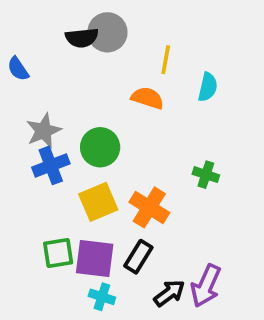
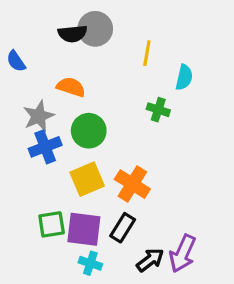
orange semicircle: (148, 98) -> (71, 87), moved
green cross: (206, 175) -> (158, 110), moved

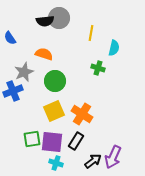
blue cross: (45, 147) -> (13, 91), moved

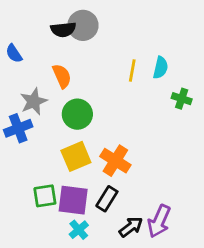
yellow line: (91, 33) -> (132, 70), moved
orange semicircle: (44, 54) -> (62, 76), turned 48
green cross: (98, 68) -> (182, 99), moved
cyan cross: (56, 163) -> (79, 230), turned 32

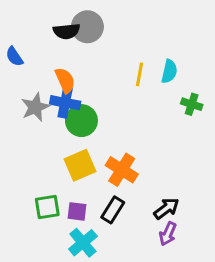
blue cross: (18, 128) -> (65, 103), moved, turned 32
purple square: (73, 200) -> (77, 211), size x0.6
purple arrow: (159, 221) -> (168, 234), size x0.7
black arrow: (131, 227) -> (166, 208), moved
cyan cross: (79, 230) -> (83, 243), size x1.4

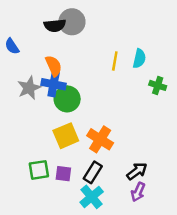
cyan cross: (83, 243) -> (92, 197), moved

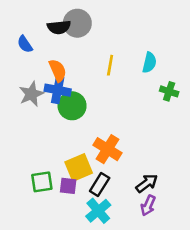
blue semicircle: (12, 46) -> (25, 44), moved
yellow line: (115, 61) -> (110, 65), moved
yellow square: (66, 136) -> (79, 167), moved

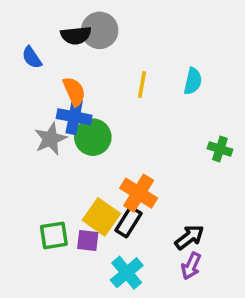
green cross: (169, 91) -> (220, 149), moved
gray star: (31, 94) -> (50, 139), moved
yellow square: (79, 167) -> (101, 217), turned -32
black rectangle: (100, 184) -> (128, 222), moved

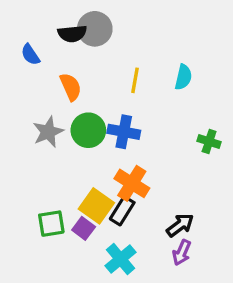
blue cross: (74, 117) -> (124, 132), moved
purple square: (88, 241) -> (84, 228), turned 30

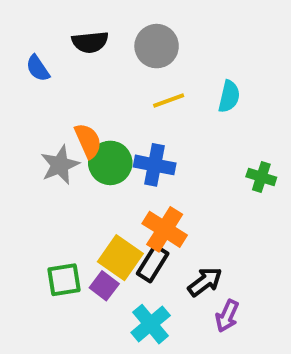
gray circle: (95, 29) -> (157, 46), moved
yellow line: (135, 80) -> (169, 100), turned 60
orange semicircle: (71, 87) -> (88, 141), moved
black arrow: (180, 225) -> (205, 282), moved

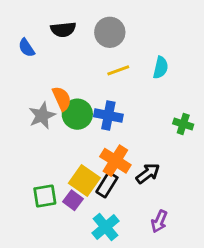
black arrow: (205, 282) -> (148, 173), moved

